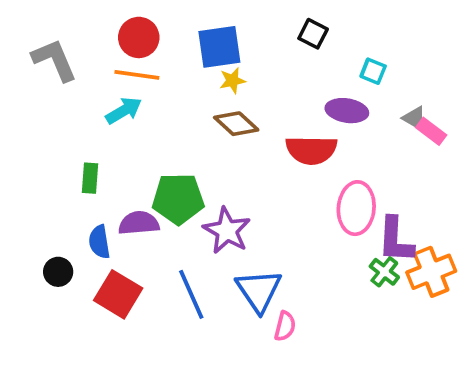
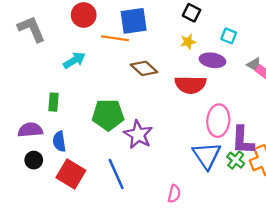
orange line: (137, 75) -> (115, 38), moved
yellow star: (232, 81) -> (188, 42), moved
purple semicircle: (139, 223) -> (30, 130), moved
blue triangle: (259, 291) -> (207, 155), moved

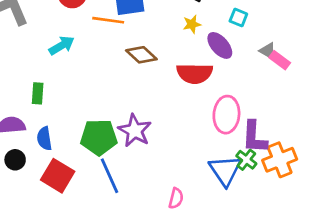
purple ellipse: (212, 60) -> (220, 45), turned 40
green pentagon: (108, 115) -> (99, 137), moved
blue triangle: (207, 155) -> (225, 170), moved

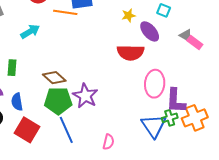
brown diamond: (141, 55) -> (54, 78), moved
green cross: (246, 160) -> (170, 118), turned 35
pink semicircle: (176, 198) -> (108, 142), moved

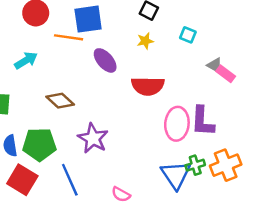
purple ellipse: (150, 31) -> (105, 60), moved
brown diamond: (54, 78) -> (60, 101), moved
green pentagon: (58, 101) -> (39, 144), moved
purple L-shape: (176, 101) -> (203, 121), moved
pink semicircle: (108, 142) -> (121, 194), turned 105

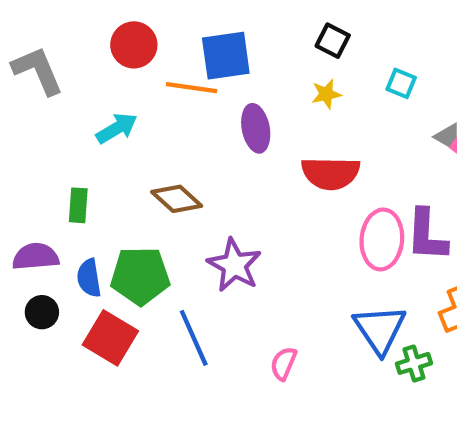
purple ellipse: (105, 60) -> (256, 128), turned 30
green cross: (195, 165) -> (414, 363), moved
pink semicircle: (121, 194) -> (284, 363), turned 84

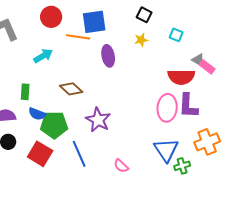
red semicircle: (331, 173) -> (181, 77), moved
blue semicircle: (89, 278) -> (37, 114), moved, turned -60
pink semicircle: (284, 363) -> (121, 166), turned -70

